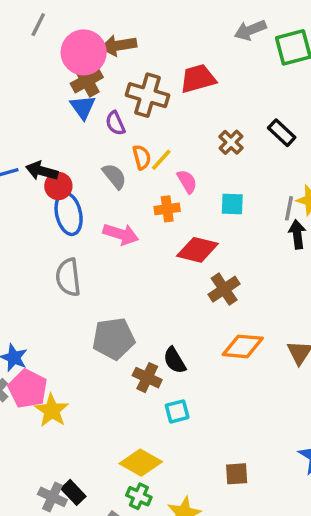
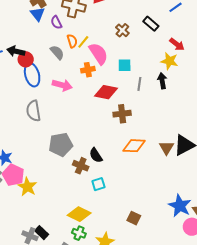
pink semicircle: (187, 181) -> (98, 54), size x1.6
gray line: (289, 208) -> (139, 84), moved
brown cross: (224, 289) -> (122, 114), turned 30
brown square: (237, 474) -> (134, 218), turned 32

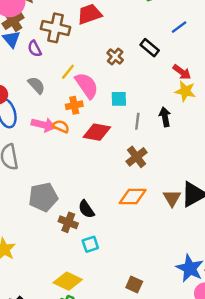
orange semicircle: (72, 41) -> (61, 126), moved, turned -48
yellow star: (169, 61) -> (185, 91), moved
brown cross: (122, 114) -> (137, 157), moved, turned -30

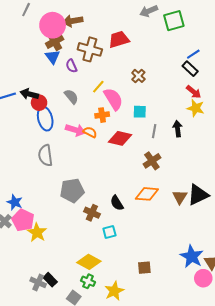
black rectangle: (150, 48) -> (190, 69), moved
black semicircle: (86, 209) -> (117, 203), moved
brown square: (134, 284) -> (144, 268), turned -32

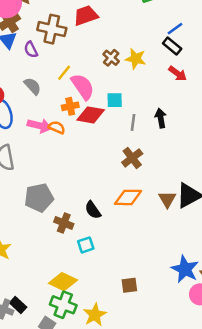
yellow star: (196, 108) -> (136, 59), moved
red diamond: (120, 138) -> (91, 115), moved
green cross: (88, 281) -> (63, 305), size x1.5

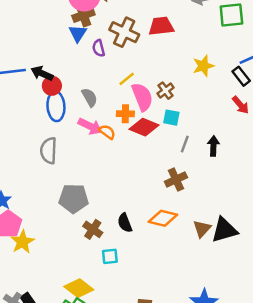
brown cross: (111, 58) -> (166, 91), moved
yellow star: (136, 59) -> (203, 66), moved, turned 30
gray semicircle: (33, 86) -> (90, 97), moved

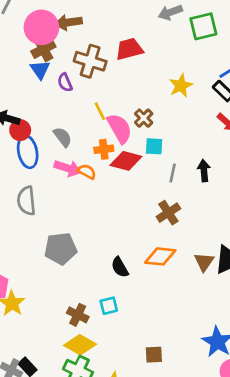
yellow line: (127, 79) -> (100, 111), turned -70
brown cross: (93, 229) -> (78, 315), moved

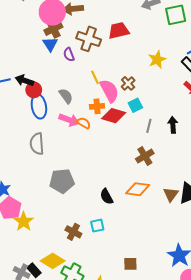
cyan square: (154, 146) -> (135, 105), turned -32
yellow diamond: (80, 345) -> (53, 261), moved

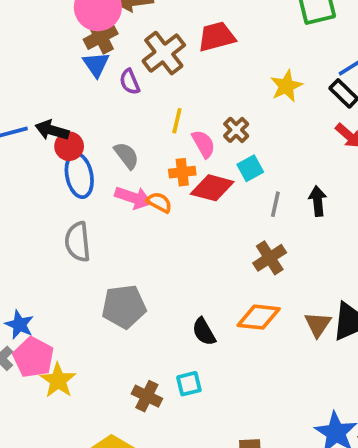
brown cross: (89, 39) -> (164, 53), turned 35
yellow line: (95, 77) -> (177, 121), turned 40
pink semicircle: (109, 91) -> (203, 144), size x0.7

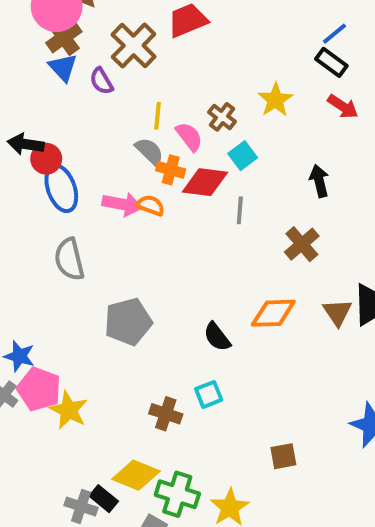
yellow star: (286, 86) -> (275, 100), moved
gray semicircle: (126, 155) -> (149, 151), moved
orange cross: (182, 172) -> (171, 170), turned 30
gray line: (275, 204) -> (240, 210), moved
brown cross: (270, 258) -> (302, 244), moved

